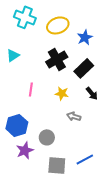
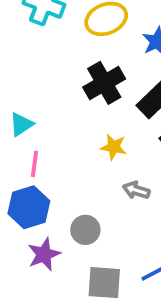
cyan triangle: (13, 55) -> (21, 124), moved
pink line: (31, 89) -> (35, 164), moved

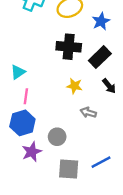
black cross: (104, 83) -> (69, 47), turned 35

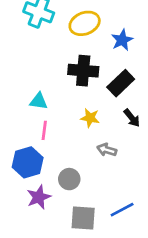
cyan triangle: (18, 72) -> (39, 101), moved, turned 42
pink line: (26, 96) -> (44, 130), moved

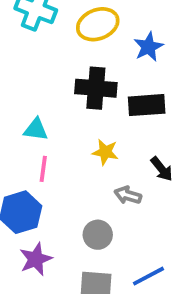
black rectangle: (121, 83) -> (147, 105), turned 40
black arrow: (132, 118) -> (162, 169), moved
gray circle: (69, 179) -> (98, 235), moved

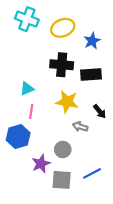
cyan triangle: (36, 129) -> (27, 89), turned -32
yellow star: (105, 152) -> (67, 102), size x1.5
purple star: (36, 259) -> (41, 164), moved

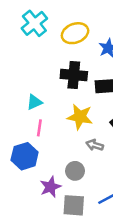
cyan cross: (27, 19) -> (34, 23), turned 30

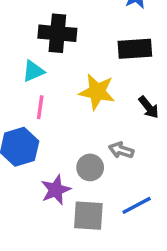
black cross: (74, 75) -> (57, 33), moved
gray arrow: (95, 145) -> (121, 150), moved

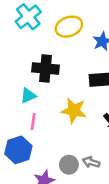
gray arrow: (121, 150) -> (91, 162), moved

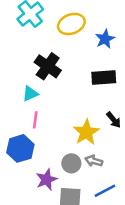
black cross: (45, 69) -> (48, 66), turned 30
yellow star: (74, 110) -> (86, 132), moved, turned 30

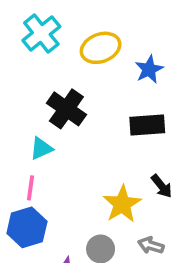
pink line: (35, 120) -> (31, 188), moved
gray arrow: (94, 161) -> (151, 245), moved

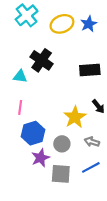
blue star: (149, 69) -> (89, 24), moved
cyan triangle: (41, 148) -> (20, 76), moved, turned 32
blue hexagon: (27, 227) -> (33, 133), moved

